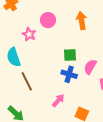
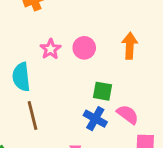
pink circle: (48, 20) -> (84, 48), moved
pink semicircle: (90, 67) -> (128, 114), turned 84

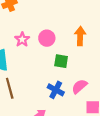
green square: (103, 91) -> (61, 61), moved
pink semicircle: (128, 114) -> (79, 86), turned -77

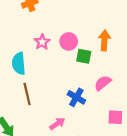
green square: (61, 61) -> (84, 56), moved
pink semicircle: (79, 86) -> (103, 83), moved

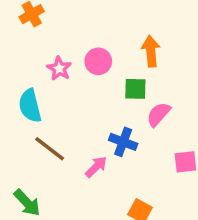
green square: (84, 56) -> (135, 89), moved
brown line: (27, 94) -> (50, 149), turned -30
pink arrow: (57, 124) -> (96, 167), moved

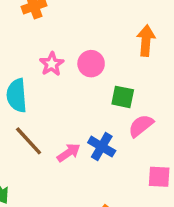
orange arrow: (151, 51) -> (146, 41), moved
pink arrow: (96, 167) -> (69, 153), moved

